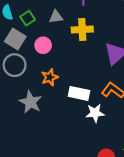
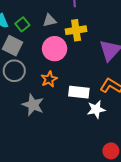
pink circle: (43, 45) -> (55, 49), moved, size x1.5

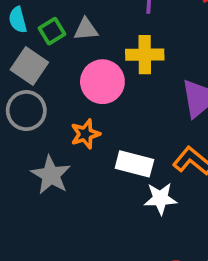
gray triangle: (50, 20) -> (86, 29), moved

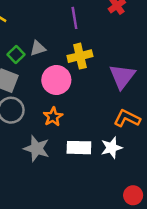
white rectangle: (134, 164) -> (79, 148), moved

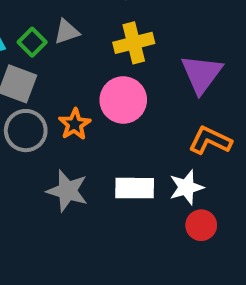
pink circle: (56, 80) -> (123, 100), moved
orange star: (53, 117) -> (75, 124), moved
red circle: (133, 195) -> (201, 225), moved

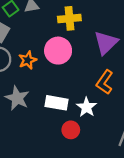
orange L-shape: (210, 140) -> (105, 82), turned -90
white star: (186, 187) -> (87, 107), turned -30
red circle: (201, 225) -> (71, 130), moved

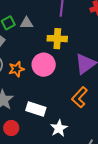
white star: (87, 107) -> (59, 128), moved
red circle: (71, 130) -> (11, 128), moved

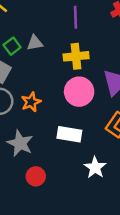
pink circle: (44, 65) -> (79, 92), moved
white rectangle: (36, 109) -> (69, 134), moved

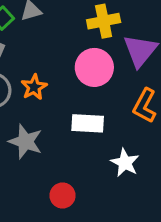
yellow cross: (76, 56) -> (104, 21), moved
red circle: (36, 176) -> (63, 195), moved

